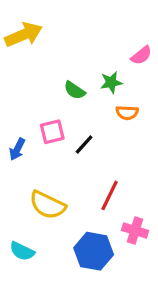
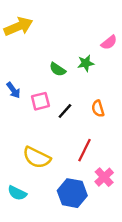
orange semicircle: (127, 113) -> (98, 109), moved, turned 70
blue arrow: (17, 149) -> (13, 90), moved, turned -63
pink cross: (135, 230) -> (104, 177), turned 30

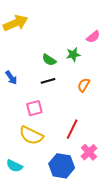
pink square: (40, 101) -> (34, 108), moved
orange semicircle: (98, 109) -> (84, 85), moved, turned 48
black line: (65, 111) -> (48, 81), moved, turned 32

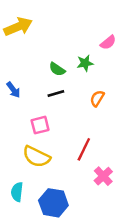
cyan semicircle: (14, 166) -> (17, 192), turned 70
blue hexagon: (62, 166) -> (53, 203), moved

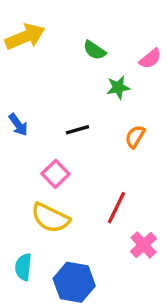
green semicircle: (57, 69) -> (94, 50), moved
pink square: (40, 125) -> (56, 174), turned -30

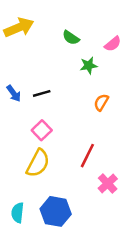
black line: (78, 130) -> (42, 93), moved
yellow semicircle: (50, 218) -> (38, 163), turned -88
cyan semicircle: (23, 267) -> (18, 213), moved

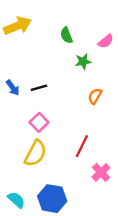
green semicircle: (71, 38) -> (66, 35), turned 35
cyan semicircle: (18, 213) -> (16, 200), turned 126

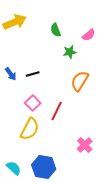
orange semicircle: (95, 96) -> (80, 81), size x1.5
red line: (82, 146) -> (57, 111), moved

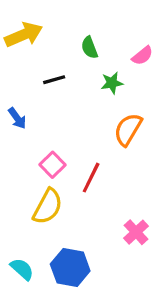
black line: (33, 74) -> (54, 80), moved

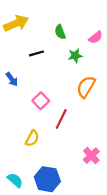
pink square: (53, 165) -> (41, 101), moved
yellow semicircle: (48, 207) -> (32, 138), size x0.7

